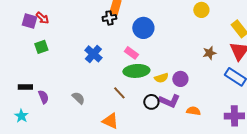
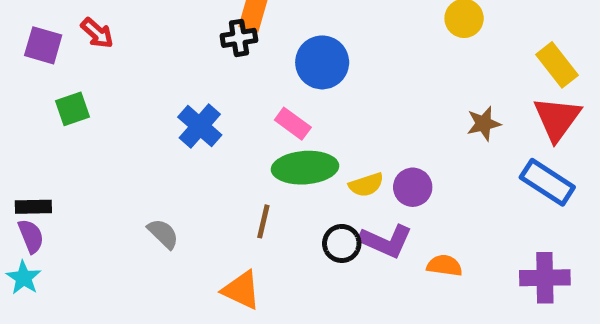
red arrow: (42, 18) -> (97, 33), moved
brown line: (119, 93) -> (263, 221), turned 56
purple semicircle: (43, 97) -> (31, 236), moved

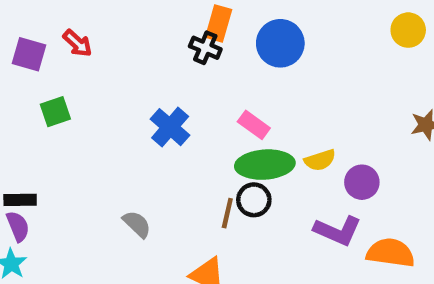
black cross: (239, 38) -> (205, 48), turned 32
blue circle: (322, 62) -> (280, 43), moved
yellow semicircle: (366, 185) -> (320, 160), moved
black circle: (342, 243) -> (254, 200), moved
orange semicircle: (444, 266) -> (391, 253), size x1.5

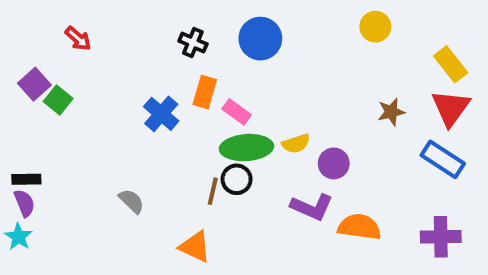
orange rectangle: (219, 23) -> (205, 92), moved
purple square: (29, 54) -> (34, 84), moved, turned 32
green square: (55, 112) -> (58, 100), turned -32

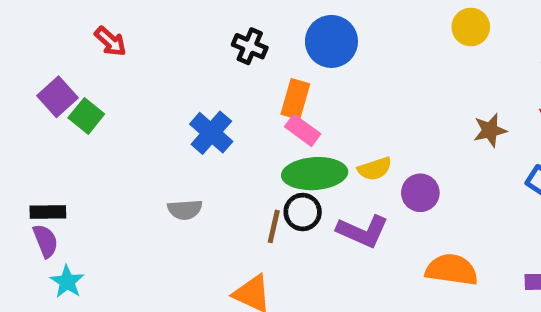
orange rectangle: (205, 92) -> (295, 99), moved
gray semicircle: (131, 201) -> (185, 210), moved, turned 132
purple L-shape: (312, 207) -> (363, 231), moved
cyan star: (18, 237) -> (67, 282), moved

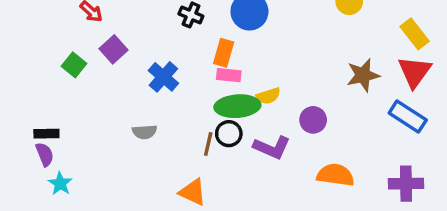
purple square: (58, 97) -> (114, 49), moved
pink rectangle: (303, 130) -> (229, 75), turned -30
brown star: (490, 130) -> (363, 75), size x1.4
yellow semicircle: (375, 169) -> (268, 96), moved

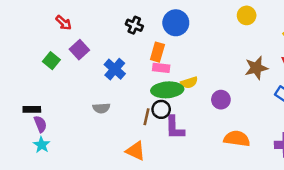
purple L-shape: (272, 147) -> (175, 128), moved, turned 65
purple semicircle: (45, 154) -> (40, 124), moved

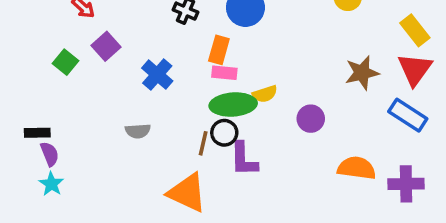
orange semicircle: (237, 139) -> (357, 168), moved
orange triangle: (136, 151) -> (187, 193), size x1.4

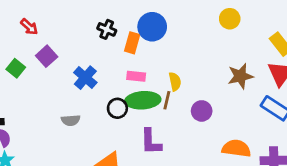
orange rectangle: (219, 50) -> (132, 43), moved
yellow semicircle: (265, 94) -> (175, 82), moved, turned -84
black circle: (224, 133) -> (117, 108), moved
brown line: (203, 143) -> (167, 100), moved

